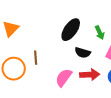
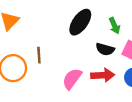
black semicircle: (83, 53) -> (105, 49), moved

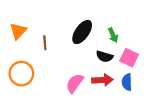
brown line: (39, 55) -> (45, 43), moved

